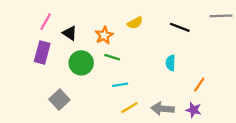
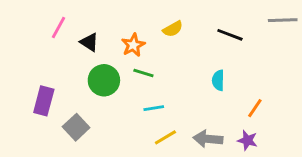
purple rectangle: (42, 53) -> (44, 101), moved

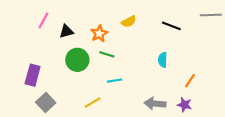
black triangle: (89, 42) -> (66, 31), turned -48
gray square: (76, 127) -> (46, 102), moved
yellow line: (165, 137) -> (93, 102), moved

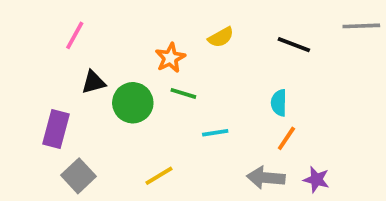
black triangle: (66, 31) -> (93, 82), moved
cyan line: (115, 81) -> (215, 133), moved
orange line: (190, 81) -> (286, 138), moved

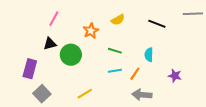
pink line: (75, 35) -> (54, 19), moved
green line: (183, 93) -> (115, 51), moved
orange line: (286, 138) -> (135, 74), moved
purple star: (316, 180) -> (175, 76), moved

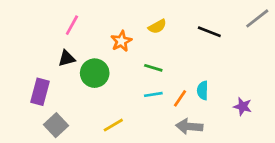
gray line: (193, 14) -> (257, 18), turned -36
cyan semicircle: (149, 55) -> (203, 90), moved
purple star: (175, 76) -> (243, 106), moved

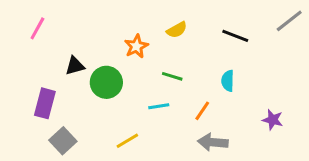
pink line: (72, 25) -> (37, 28), moved
cyan semicircle: (203, 90) -> (228, 81), moved
cyan line: (153, 94) -> (159, 106), moved

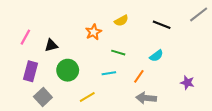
pink line: (37, 28) -> (25, 37), moved
cyan semicircle: (228, 81) -> (156, 56), turned -128
green circle: (106, 82) -> (68, 70), moved

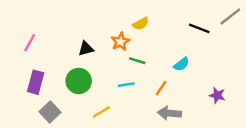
black line: (162, 25) -> (199, 28), moved
orange star: (93, 32) -> (120, 42), moved
black triangle: (51, 45) -> (86, 49), moved

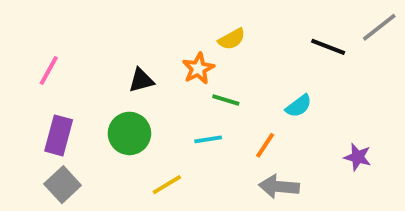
gray square: (50, 112) -> (63, 185), moved

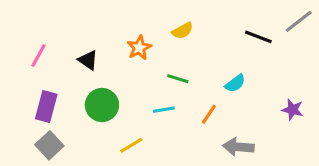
orange star: (198, 69) -> (139, 48), moved
black triangle: (141, 80) -> (88, 60), moved, turned 50
purple star: (358, 157) -> (292, 110), moved
gray arrow: (279, 187) -> (238, 147), moved

